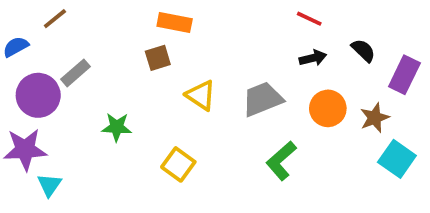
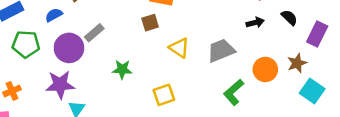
orange circle: (328, 108) -> (265, 69), moved
yellow square: (178, 164) -> (164, 95), turned 35

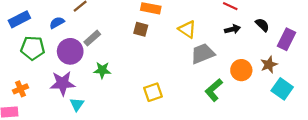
brown square: (150, 23) -> (141, 29), turned 32
yellow triangle: (179, 48) -> (187, 29), moved
green star: (122, 69) -> (102, 70), moved

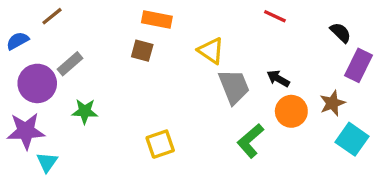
black semicircle: (262, 25) -> (341, 33), moved
black arrow: (232, 29) -> (278, 79), moved, turned -136
gray trapezoid: (203, 54) -> (234, 87), turned 90

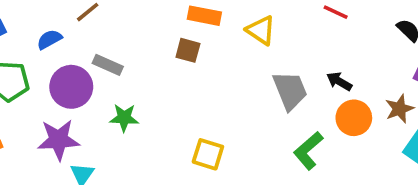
yellow triangle: (211, 51) -> (261, 30), moved
gray rectangle: (70, 64) -> (108, 65), turned 65
yellow square: (160, 144) -> (208, 154), turned 36

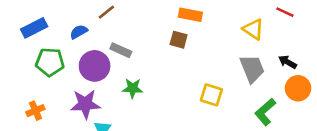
yellow triangle: (261, 30) -> (253, 29), moved
yellow square: (208, 154) -> (211, 95), moved

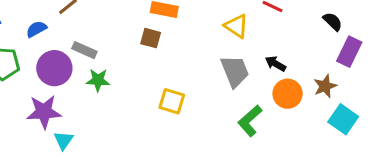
green star: (133, 88) -> (98, 80), moved
yellow square: (211, 95) -> (172, 101), moved

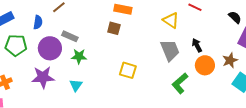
blue semicircle: (36, 29) -> (38, 22), turned 128
black arrow: (275, 64) -> (197, 45), turned 32
cyan triangle: (63, 140) -> (76, 85), moved

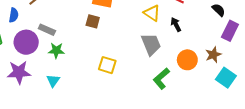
black arrow: (197, 45) -> (176, 24), moved

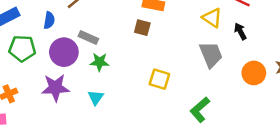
green L-shape: (161, 79) -> (200, 110), moved

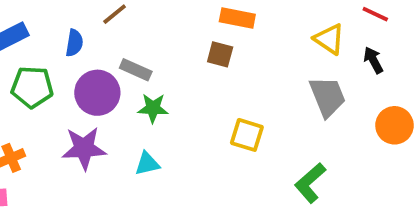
cyan triangle: (96, 97) -> (147, 164), turned 42

